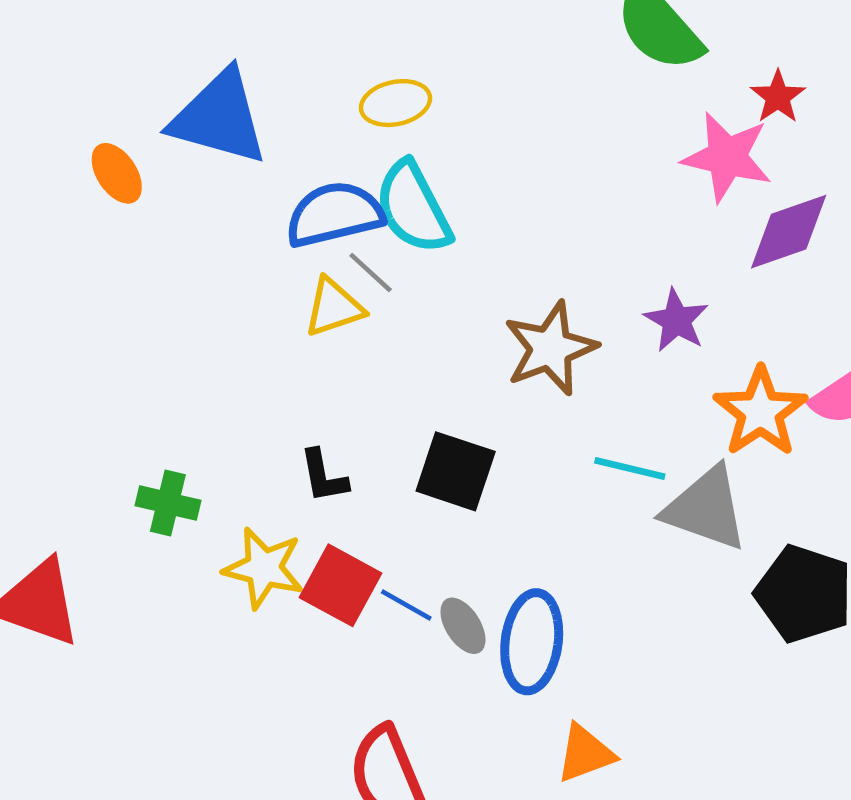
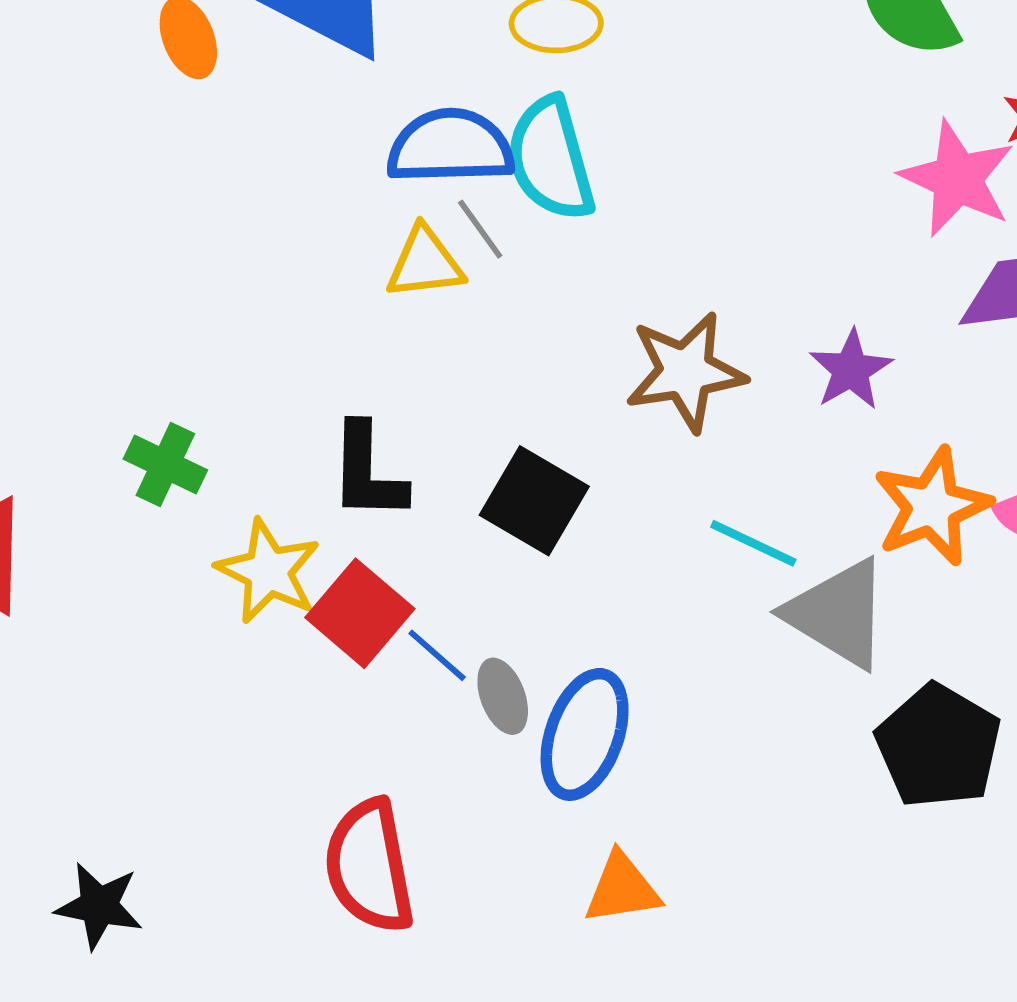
black L-shape: (324, 476) -> (367, 472), size x1.4

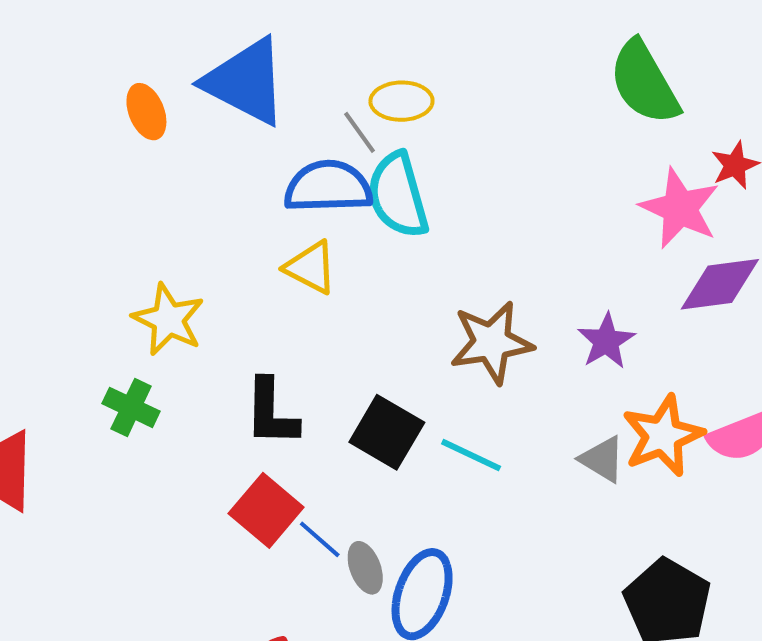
gray line: (480, 229) -> (359, 132), moved
yellow triangle: (425, 263) -> (311, 267), turned 34
cyan line: (753, 543) -> (471, 455), moved
yellow star: (268, 571) -> (168, 320), moved
gray triangle: (838, 614) -> (602, 459), moved, size x0.6

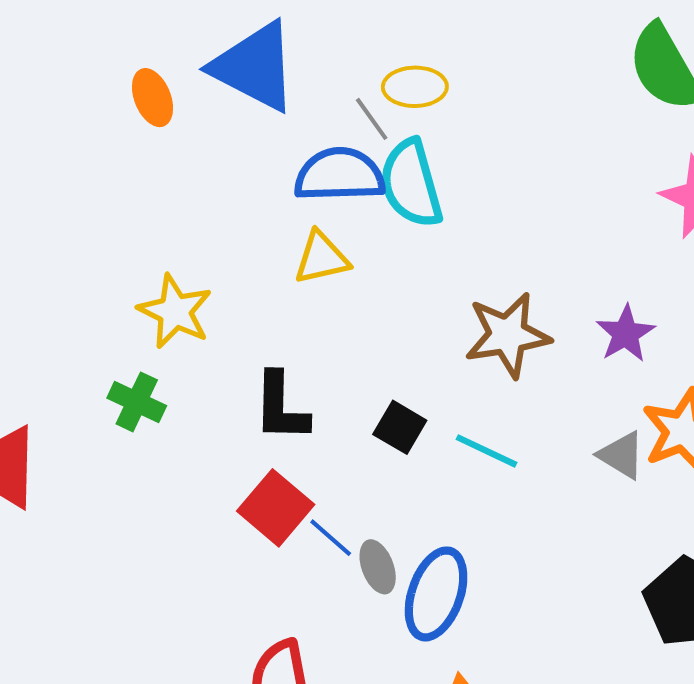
yellow triangle: (311, 267) -> (322, 258), turned -40
black square: (387, 432) -> (400, 427), size x0.7

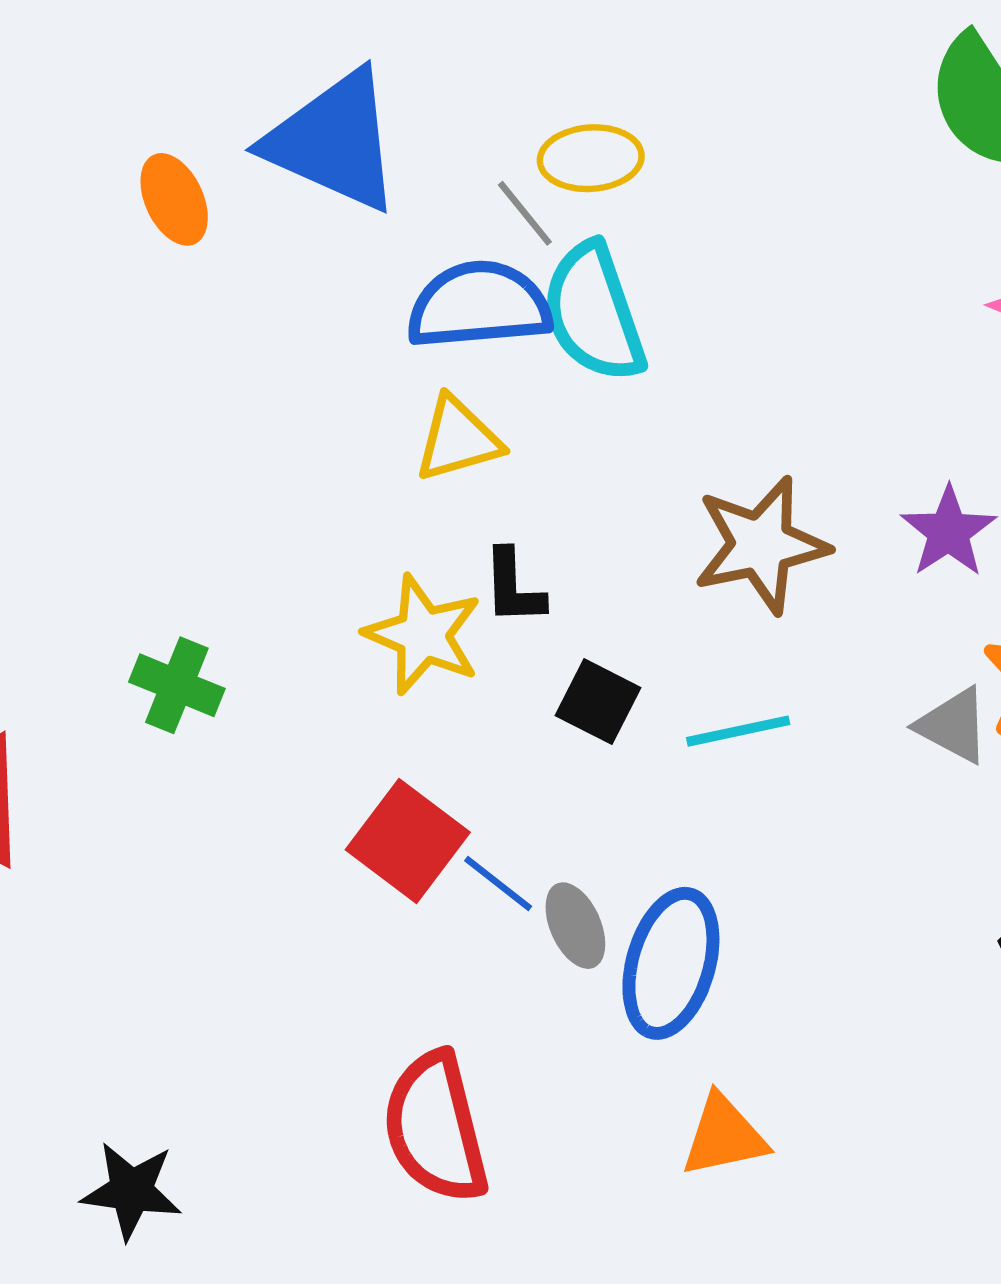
yellow star: (175, 311) -> (423, 635), moved
black L-shape: (281, 407) -> (513, 587), moved, size x0.7
cyan line: (486, 451) -> (738, 731), turned -34

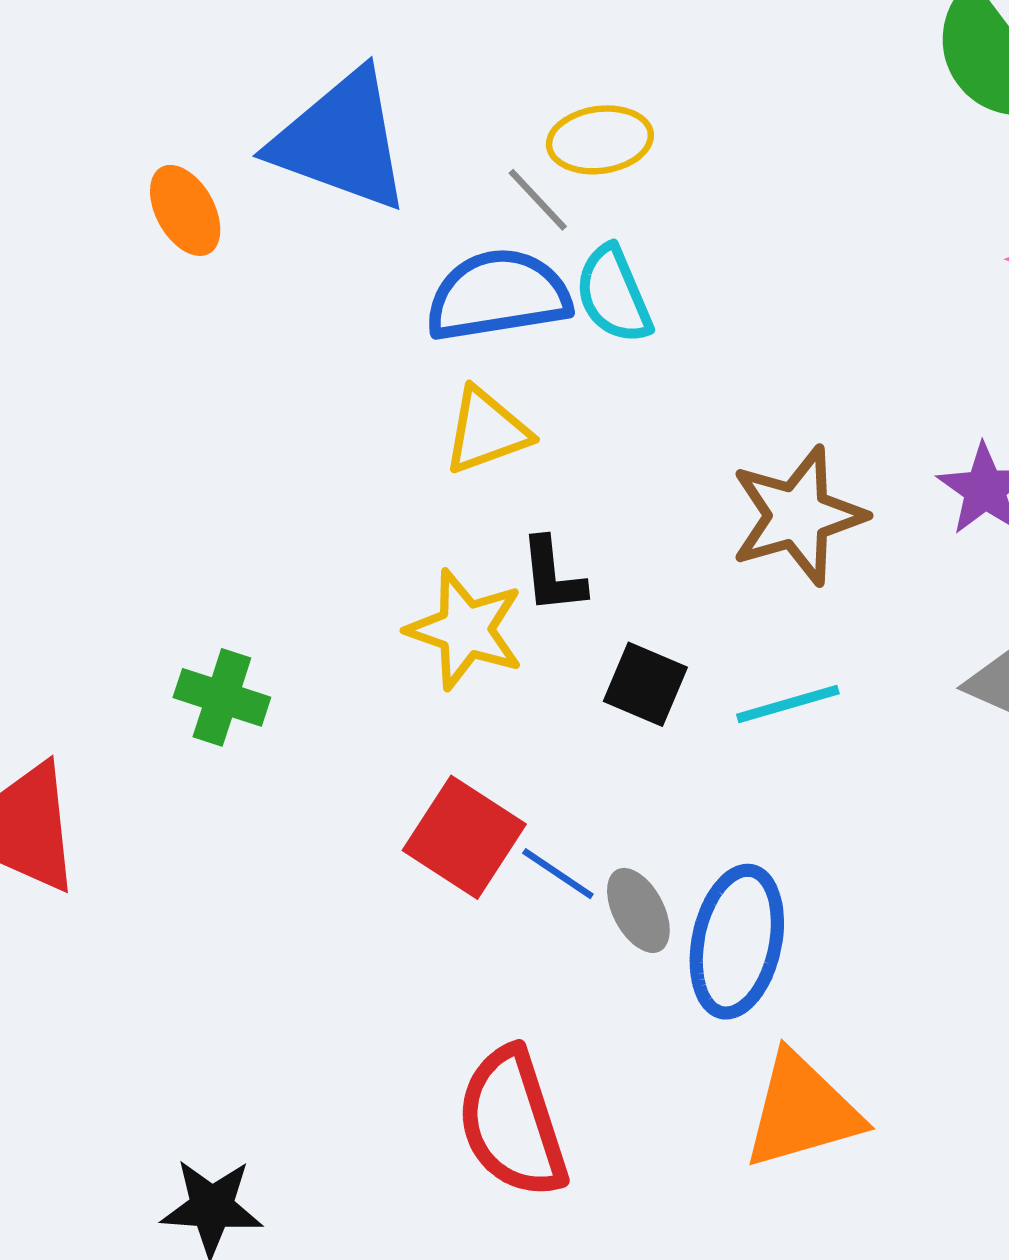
cyan semicircle: (594, 313) -> (614, 294), size x0.7
orange triangle: (724, 1136) -> (802, 1111), size x1.4

